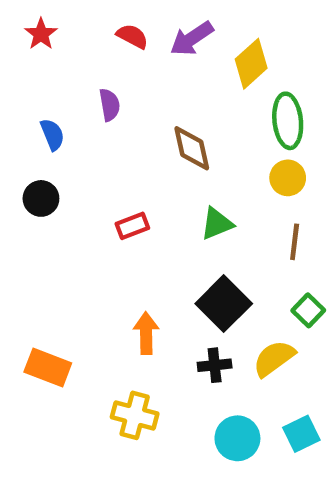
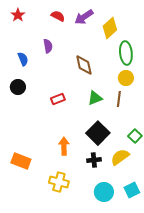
brown line: (295, 242) -> (119, 99), moved

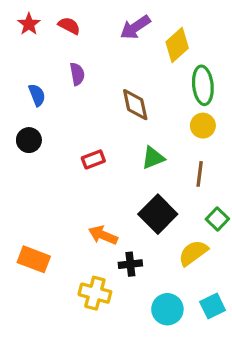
red semicircle: (58, 16) -> (69, 26), moved
brown line: (119, 99) -> (200, 174), moved
orange arrow: (64, 146) -> (103, 235), turned -66
black cross: (94, 160) -> (130, 264), moved

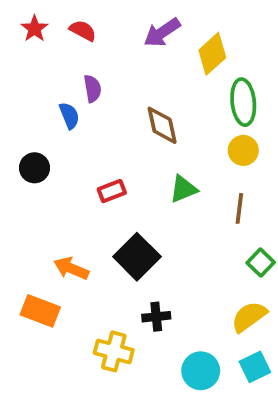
blue semicircle: (37, 95) -> (69, 116), moved
black square: (158, 214) -> (137, 257), moved
orange arrow: (103, 235) -> (71, 268), moved
yellow semicircle: (193, 253) -> (249, 317), moved

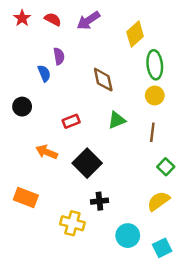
purple arrow: (162, 32) -> (88, 21), moved
orange arrow: (71, 268) -> (47, 152), moved
cyan square: (255, 367) -> (162, 248), moved

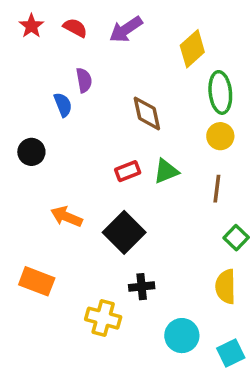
red rectangle: (71, 121) -> (128, 171), moved
yellow semicircle: (158, 201) -> (226, 287), turned -55

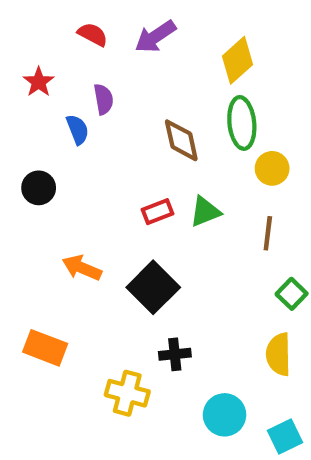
red star: (31, 26) -> (39, 82), moved
green ellipse: (220, 92) -> (242, 123), moved

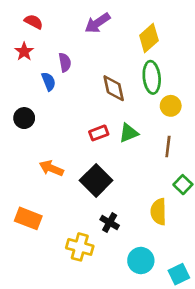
red semicircle: (93, 34) -> (34, 22), moved
black cross: (175, 354) -> (110, 223), turned 36
yellow semicircle: (279, 354) -> (158, 212), moved

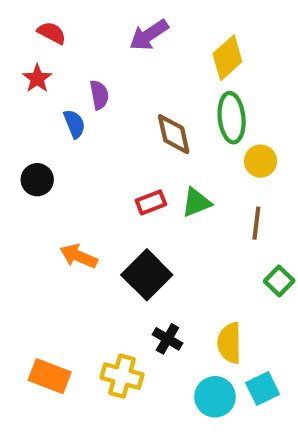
yellow semicircle: (158, 212) -> (229, 343), moved
orange rectangle: (28, 218) -> (50, 376), moved
cyan square: (179, 274) -> (263, 389), moved

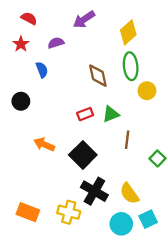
purple semicircle: (99, 95) -> (56, 43), moved, turned -98
brown line: (256, 223) -> (127, 140), moved
black cross: (167, 339) -> (94, 191), size x1.6
yellow semicircle: (229, 343) -> (129, 193), turned -35

